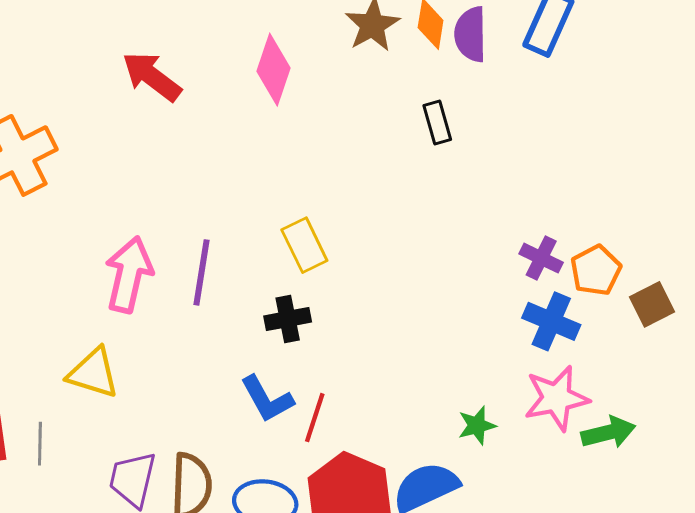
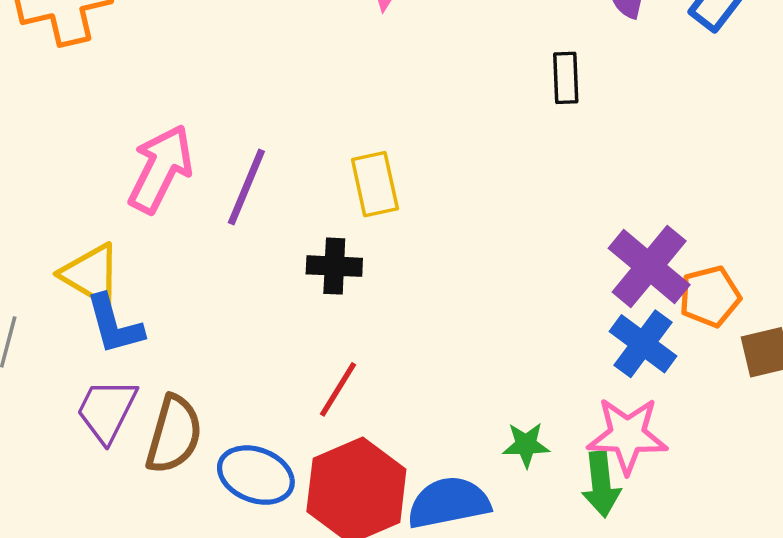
purple cross: (541, 258) -> (649, 267), size x1.6
blue L-shape: (267, 399) -> (114, 325), moved
green arrow: (608, 432) -> (601, 484), moved, turned 84

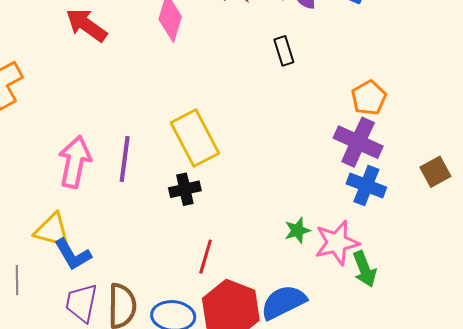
yellow rectangle: (375, 184) -> (195, 138), size x1.5
orange pentagon: (710, 296) -> (369, 98), moved
pink star: (627, 435) -> (337, 243), moved
green star: (526, 445) -> (297, 230), moved

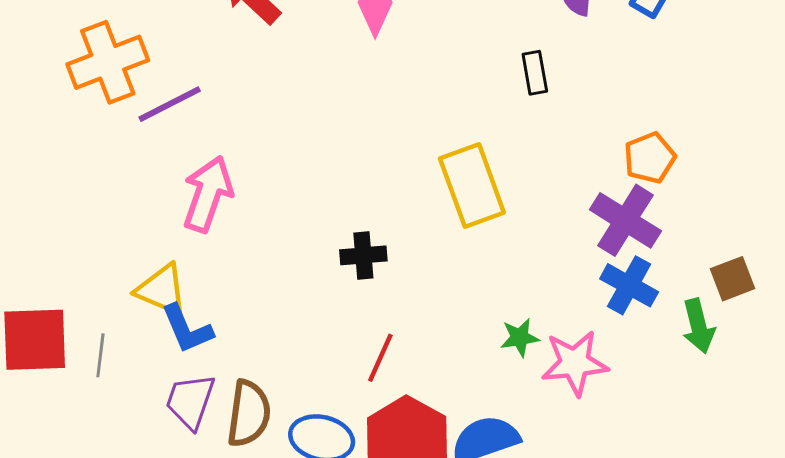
yellow rectangle: (195, 138) -> (472, 186), moved
purple line: (125, 159) -> (170, 104), moved, turned 48
green arrow: (365, 269) -> (698, 326), moved

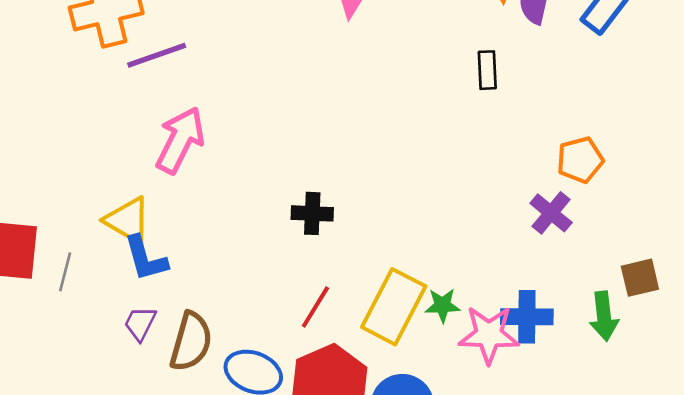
yellow rectangle: (472, 186) -> (394, 307), moved, turned 40
purple cross: (625, 220) -> (551, 213), size x0.7
blue cross: (629, 285) -> (527, 317), moved, turned -36
purple trapezoid: (190, 401) -> (140, 324), size x0.7

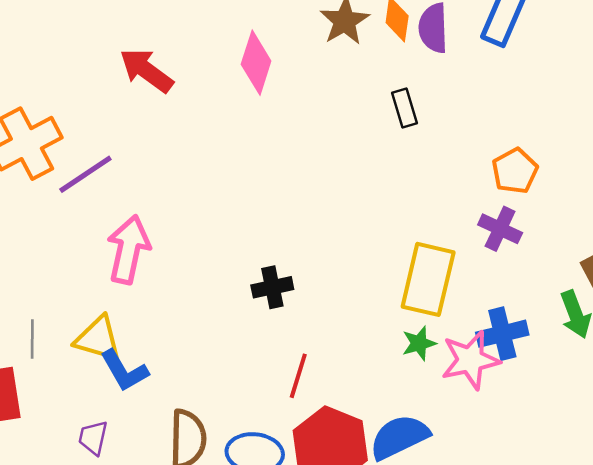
gray line: (65, 272) -> (32, 339), moved
yellow rectangle: (394, 307) -> (428, 279), moved
purple trapezoid: (140, 324) -> (93, 438), moved

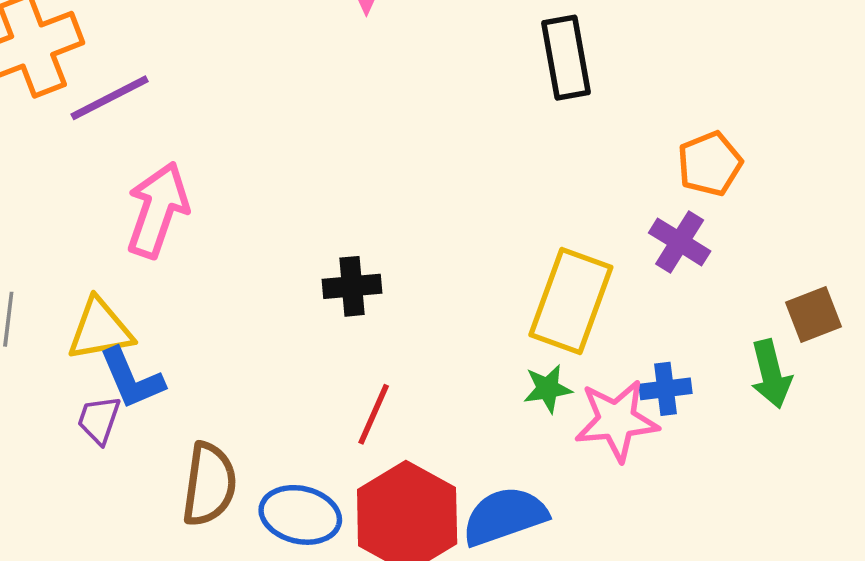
black rectangle: (404, 108) -> (566, 58), size x1.5
blue cross: (502, 334) -> (666, 389), size x0.7
yellow triangle: (98, 339) -> (100, 330), turned -33
purple trapezoid: (93, 438) -> (99, 420), moved

